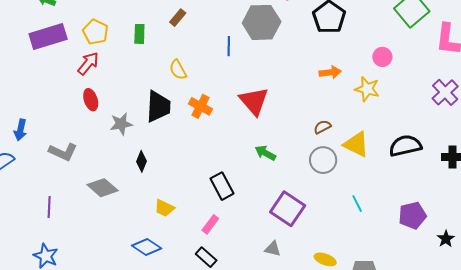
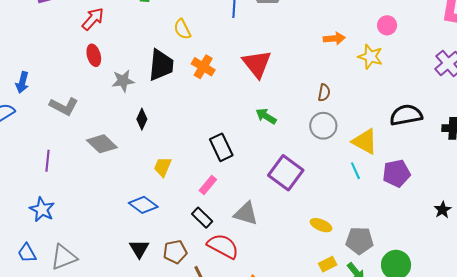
brown semicircle: (322, 127) -> (324, 93), turned 126
yellow triangle: (356, 144) -> (365, 142), moved
yellow trapezoid: (164, 208) -> (163, 167), turned 85
purple pentagon: (412, 215) -> (396, 173), moved
gray triangle: (273, 249) -> (246, 214), moved, size x1.5

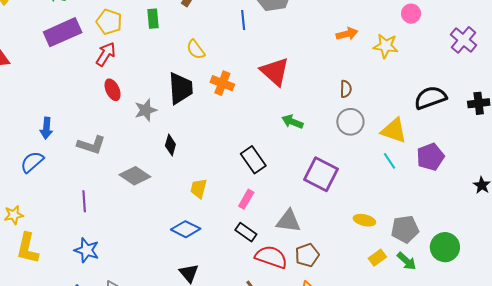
pink circle: (387, 25) -> (411, 14), moved
brown pentagon: (175, 252) -> (307, 255), moved

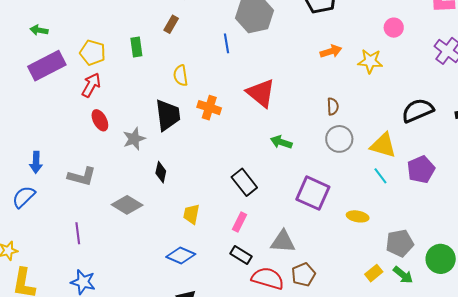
yellow semicircle: (196, 50) -> (181, 75), turned 30
yellow ellipse: (364, 220) -> (358, 216), moved

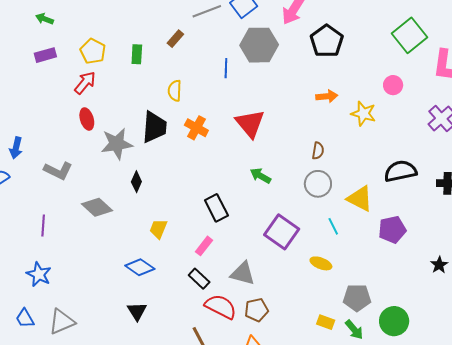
purple rectangle: (47, 66) -> (45, 55), size x0.6
gray star: (134, 139) -> (117, 144), size x1.4
cyan line: (380, 176) -> (333, 226), moved
yellow rectangle: (374, 273) -> (326, 322), turned 48

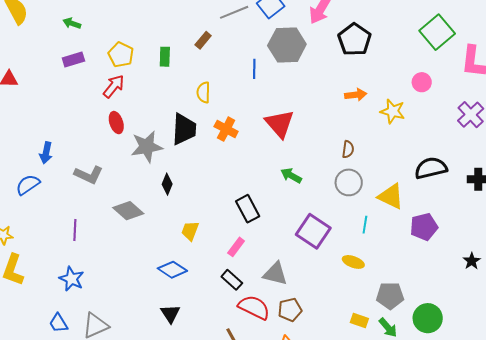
cyan line: (333, 226) -> (365, 225), turned 36

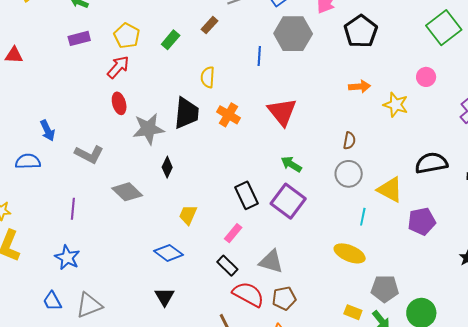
green rectangle: (165, 57) -> (171, 40), turned 36
blue arrow: (46, 153) -> (48, 130), turned -40
blue semicircle: (28, 185) -> (28, 161), turned 30
purple square: (313, 231) -> (288, 201), moved
yellow ellipse: (353, 262) -> (350, 253), size x1.4

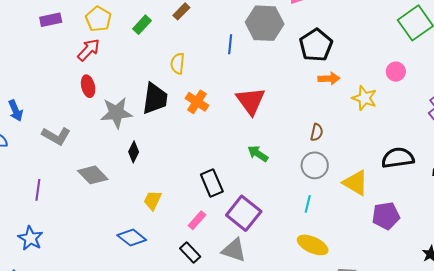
black pentagon: (361, 31) -> (316, 45), moved
purple square: (288, 201) -> (244, 213), moved
cyan line: (363, 217) -> (308, 204), moved

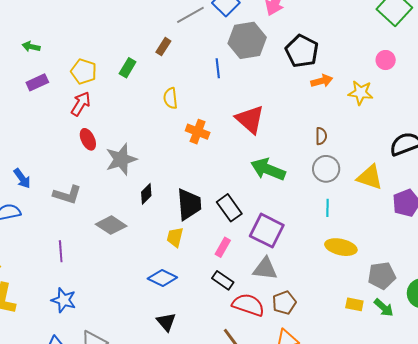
black trapezoid: (155, 98) -> (189, 204), moved
black diamond: (134, 152) -> (146, 194), turned 30
green arrow: (258, 154) -> (268, 169), size x1.6

